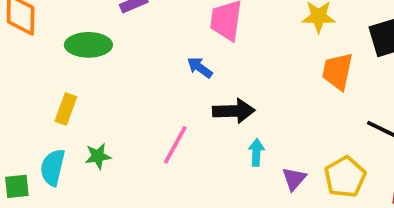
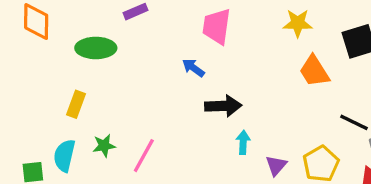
orange trapezoid: (337, 71) -> (314, 71), turned -44
pink line: (175, 145) -> (144, 156), moved

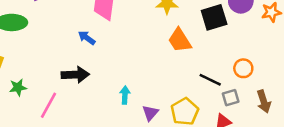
black arrow: (223, 106) -> (75, 75), moved
green star: (104, 146) -> (18, 87), moved

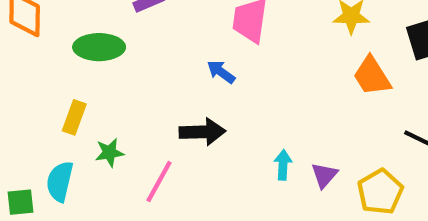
purple triangle: (150, 113) -> (324, 175), moved

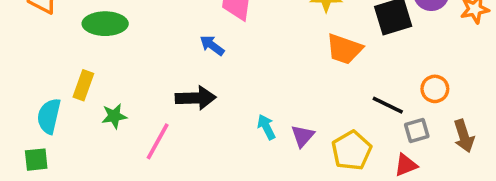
orange trapezoid: (372, 76) -> (344, 49), turned -39
cyan arrow: (283, 165) -> (266, 127), turned -30
cyan semicircle: (60, 181) -> (49, 116), moved

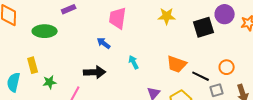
orange trapezoid: (344, 49) -> (177, 64), moved
yellow rectangle: (83, 85) -> (33, 65), turned -35
cyan arrow: (266, 127) -> (134, 62), moved

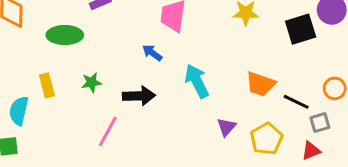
cyan arrow: (134, 62) -> (197, 81), size x1.6
green star: (50, 82) -> (91, 83), moved

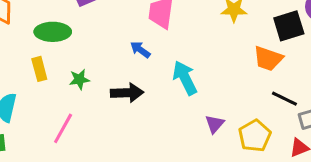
orange trapezoid: (261, 84) -> (268, 59), moved
yellow rectangle: (47, 85) -> (39, 69), moved
pink line: (108, 131) -> (63, 128), moved

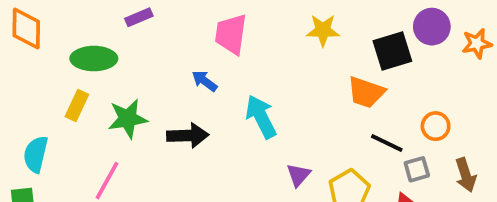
yellow rectangle: (39, 69) -> (77, 105), turned 40
green star: (79, 79) -> (128, 119), size x1.5

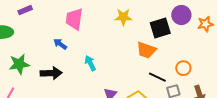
cyan arrow: (261, 117) -> (90, 63), size x0.7

